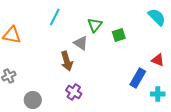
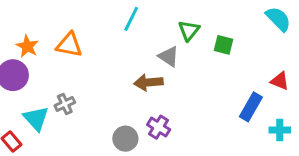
green square: (119, 35) -> (223, 45), turned 32
brown arrow: (67, 61) -> (148, 82), turned 102
gray circle: (33, 100) -> (125, 139), moved

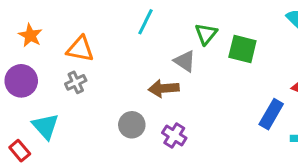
green square: (223, 45) -> (242, 49), size x1.4
orange star: (27, 46) -> (30, 35), moved
gray cross: (65, 104) -> (76, 82), moved
gray circle: (125, 139) -> (132, 125), moved

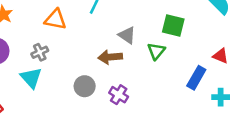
green triangle: (206, 34) -> (156, 51), moved
orange triangle: (80, 49) -> (55, 19), moved
cyan triangle: (45, 126) -> (31, 78), moved

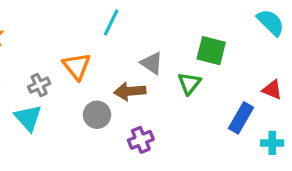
orange triangle: (55, 19) -> (77, 66), moved, turned 40
gray circle: (85, 86) -> (97, 115), moved
purple cross: (119, 95) -> (141, 140), turned 36

